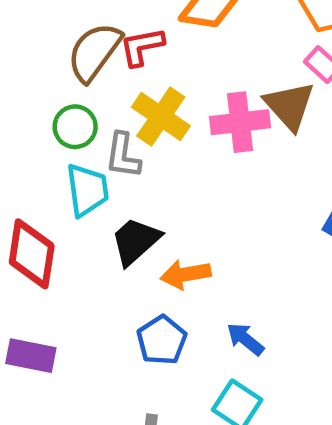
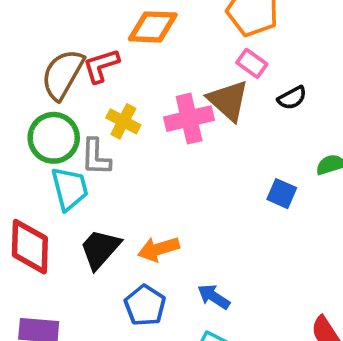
yellow cross: (161, 117) -> (123, 121), size x0.7
green circle: (75, 127) -> (54, 138), size x1.4
black trapezoid: (135, 241) -> (100, 249), moved

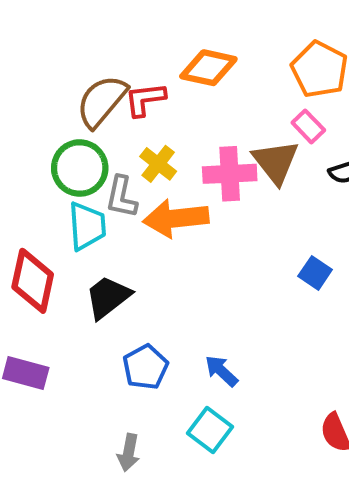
orange arrow: (159, 249) -> (176, 218), moved, size x1.4

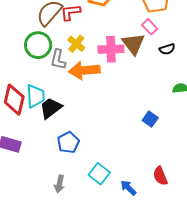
cyan trapezoid: (87, 226) -> (35, 96), moved
blue square: (315, 273) -> (150, 119), moved
blue arrow: (221, 371) -> (128, 188), moved

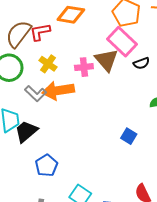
pink rectangle: (150, 27) -> (122, 42), size x1.8
pink cross: (111, 49) -> (84, 67), size x0.7
gray L-shape: (58, 60) -> (36, 94), moved, turned -55

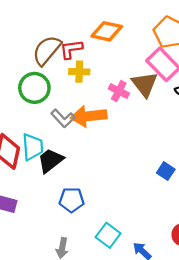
yellow cross: (48, 64) -> (79, 72), moved, turned -36
pink cross: (84, 67) -> (119, 91), turned 30
blue pentagon: (46, 165) -> (72, 200), turned 30

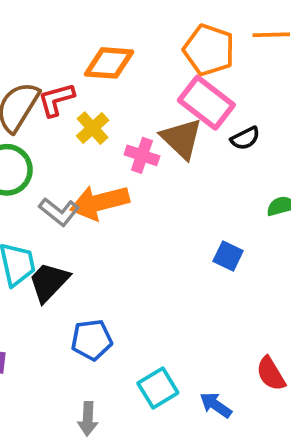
yellow cross: (79, 72) -> (93, 128), moved, turned -36
blue square: (166, 171) -> (228, 256), moved
cyan square: (108, 235) -> (158, 388), turned 30

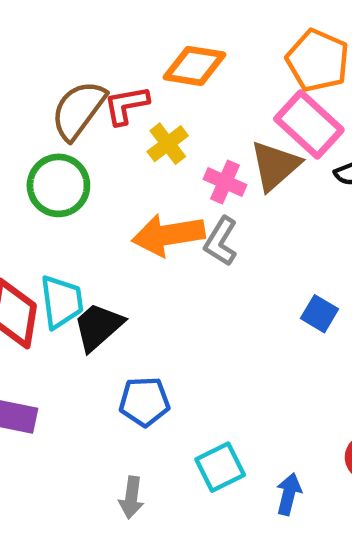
brown triangle: (182, 139) -> (275, 166), turned 30
gray L-shape: (59, 212) -> (221, 241), moved, turned 78
blue arrow: (216, 405) -> (289, 494), turned 64

